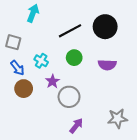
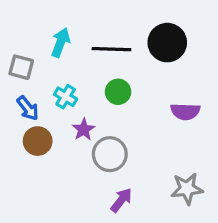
cyan arrow: (33, 13) -> (61, 43), moved
black line: (70, 31) -> (111, 49), turned 30
purple semicircle: (107, 65) -> (185, 111), moved

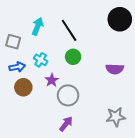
black circle: (167, 43) -> (120, 19), moved
black line: (111, 49) -> (69, 30), turned 55
blue arrow: (28, 108) -> (17, 67), turned -63
purple arrow: (121, 200) -> (66, 124), moved

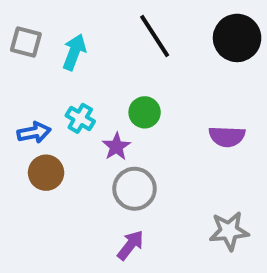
black line: (69, 30) -> (155, 36), moved
gray square: (13, 42) -> (26, 42), moved
purple star: (52, 80) -> (116, 147), moved

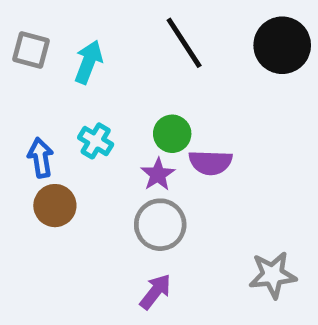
blue arrow: (34, 132) -> (41, 158), turned -88
purple semicircle: (227, 136) -> (210, 162), moved
purple star: (116, 147) -> (158, 174), moved

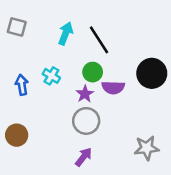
black line: (184, 43) -> (99, 40), moved
black circle: (282, 45) -> (152, 73), moved
cyan arrow: (88, 62) -> (66, 33), moved
brown circle: (55, 206) -> (17, 135), moved

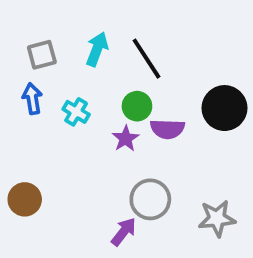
gray square: (17, 27) -> (42, 55), moved, turned -30
blue arrow: (22, 85) -> (32, 99), moved
gray circle: (86, 121) -> (150, 199), moved

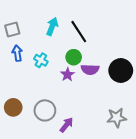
gray square: (42, 55) -> (12, 30), moved
black circle: (224, 108) -> (121, 71), moved
gray circle: (150, 199) -> (45, 110), moved

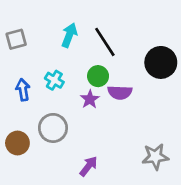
blue arrow: (17, 53) -> (23, 90), moved
black circle: (121, 71) -> (161, 62), moved
gray circle: (45, 110) -> (53, 128), moved

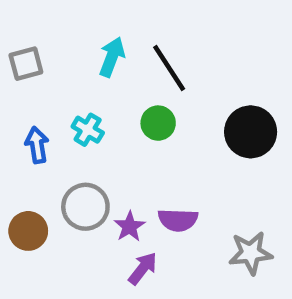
black circle: (161, 62) -> (251, 132), moved
purple semicircle: (120, 92) -> (178, 220), moved
purple star: (90, 99) -> (129, 227), moved

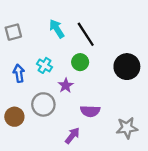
cyan arrow: (112, 57) -> (57, 29), turned -54
purple star: (129, 227) -> (66, 86), moved

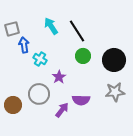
green circle: (80, 62) -> (83, 56), moved
blue arrow: (19, 73) -> (24, 45), moved
gray star: (127, 128) -> (115, 92), moved
purple arrow: (72, 136) -> (62, 110), moved

